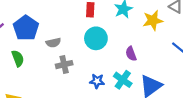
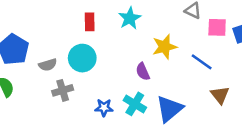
yellow star: (153, 20) -> (165, 47), moved
cyan circle: (96, 38) -> (82, 58), moved

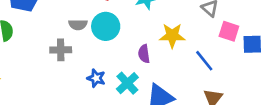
cyan circle: (82, 58) -> (106, 26), moved
gray semicircle: (48, 65) -> (78, 25), moved

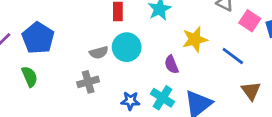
pink square: (229, 31) -> (250, 21), turned 30

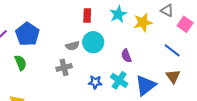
yellow star: (195, 39) -> (143, 22), moved
brown triangle: (251, 91) -> (173, 76), moved

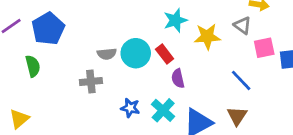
red rectangle: (87, 16) -> (165, 54), moved, turned -48
pink square: (185, 24) -> (264, 48), turned 35

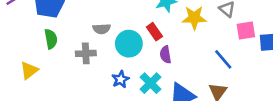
cyan circle: (136, 53) -> (129, 44), moved
green semicircle: (33, 66) -> (51, 39), moved
blue star: (130, 108) -> (121, 79), turned 30
yellow triangle: (19, 119) -> (29, 70), moved

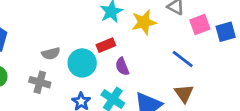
red rectangle: (154, 32) -> (106, 45), turned -66
gray cross: (86, 53) -> (40, 82), turned 30

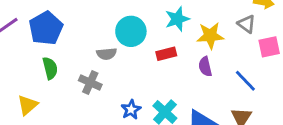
cyan circle: (82, 63) -> (131, 31), moved
purple semicircle: (122, 66) -> (205, 67), moved

